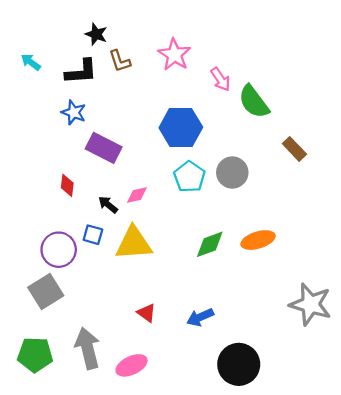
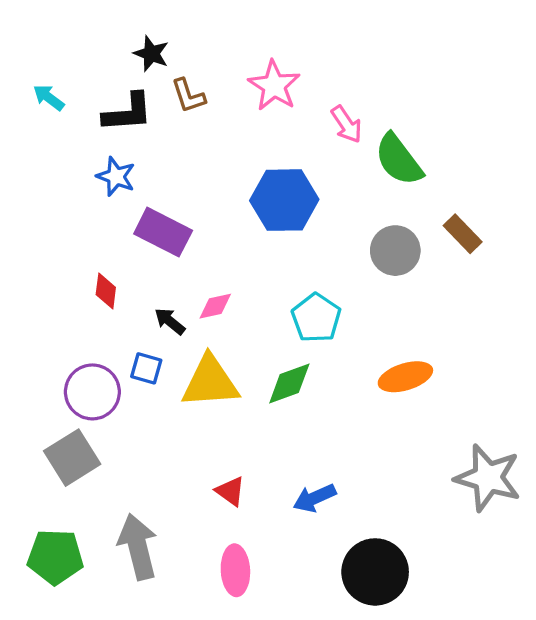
gray circle: (232, 172) -> (395, 251), moved
cyan pentagon: (189, 177) -> (316, 318), moved
green diamond: (210, 244) -> (289, 383), moved
pink ellipse: (132, 365) -> (235, 570), moved, turned -68

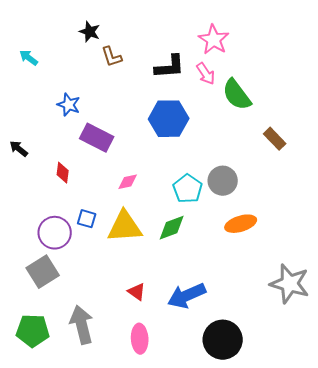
pink star: (274, 86) -> (214, 40), moved
black L-shape: (128, 113) -> (170, 67), moved
gray circle: (395, 251) -> (223, 181), moved
black arrow: (170, 321) -> (19, 149), moved
blue arrow: (315, 498) -> (187, 296), size x1.5

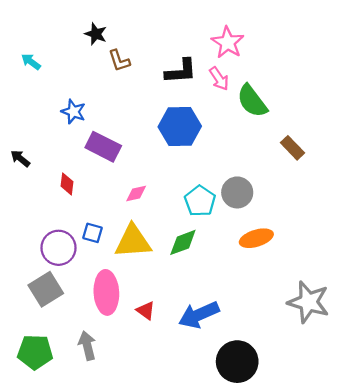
gray arrow: (82, 325) -> (87, 346), size x0.7
pink ellipse: (140, 339) -> (106, 292), moved, size x1.4

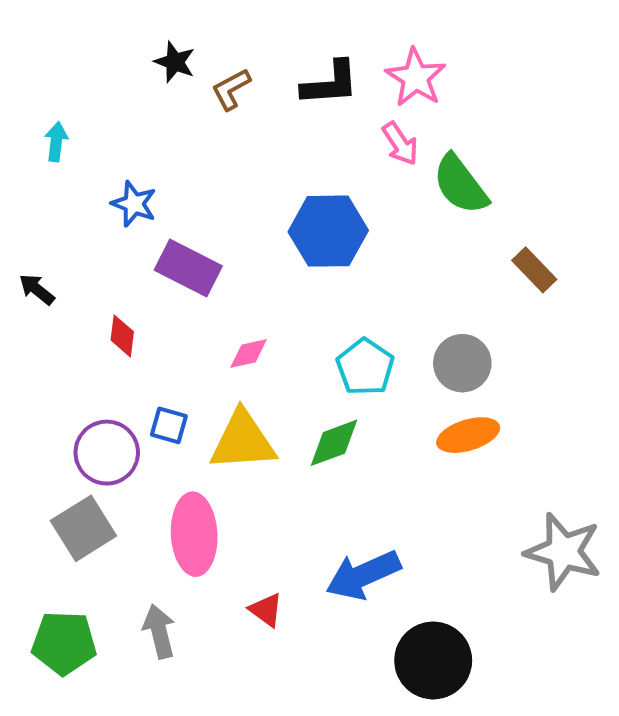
brown L-shape: (119, 61) -> (231, 89), moved, turned 80
cyan arrow: (31, 62) -> (56, 142), moved, turned 60
black L-shape: (181, 71) -> (330, 83), moved
gray circle: (237, 192) -> (462, 363), moved
red triangle: (146, 311) -> (266, 610), moved

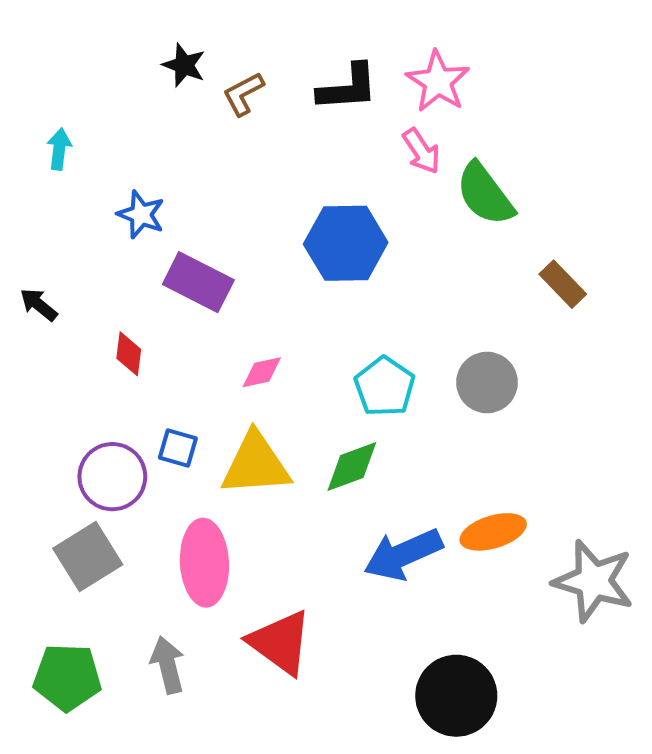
orange ellipse: (468, 435) -> (493, 532), moved
blue arrow: (363, 575) -> (403, 554), moved
red triangle: (266, 610) -> (280, 642), size x1.8

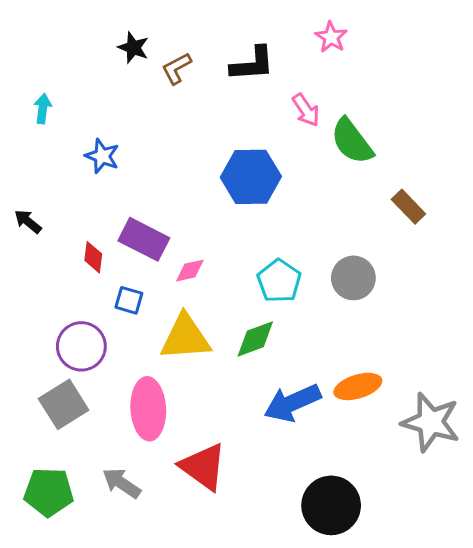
pink star: (438, 82) -> (331, 37), moved, size x0.7
purple rectangle: (198, 282) -> (144, 239), moved
blue square: (178, 448) -> (129, 300), moved
gray arrow: (168, 665) -> (122, 483), turned -42

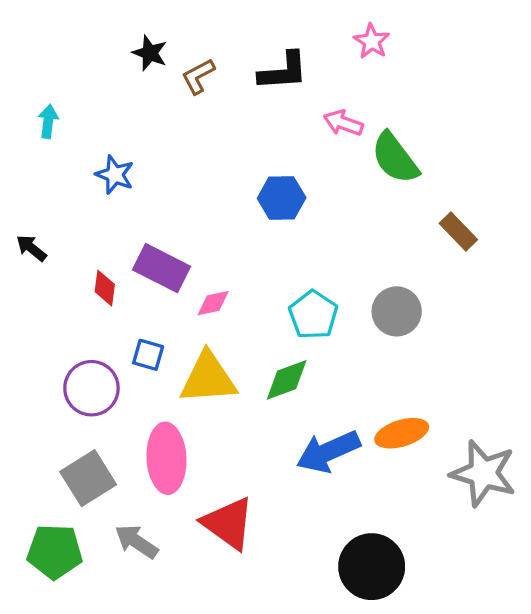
pink arrow: (306, 110) -> (343, 123), turned 144
blue hexagon: (251, 177) -> (282, 198), size x0.7
blue square: (129, 300) -> (148, 355), moved
gray square: (64, 404) -> (88, 478), moved

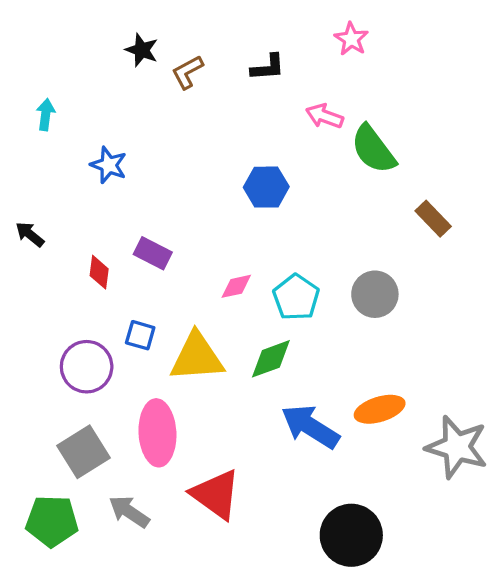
black L-shape: (283, 71) -> (268, 67), size x0.7
purple rectangle: (161, 268) -> (153, 253), size x0.7
pink diamond: (213, 303) -> (236, 286), moved
blue arrow: (328, 452) -> (310, 427), turned 56

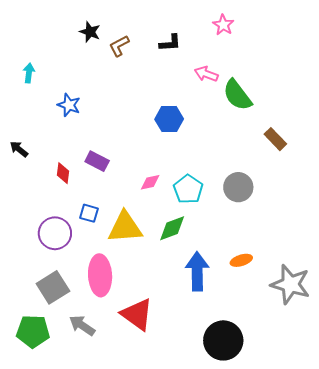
orange ellipse: (380, 409) -> (241, 260), size x0.7
blue arrow: (310, 427) -> (197, 271), turned 57

